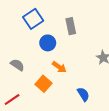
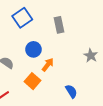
blue circle: (48, 43) -> (33, 49), moved
orange arrow: (59, 67) -> (48, 65), turned -88

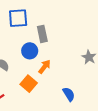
blue square: (22, 18) -> (18, 18), turned 30
gray rectangle: (59, 25) -> (42, 34), moved

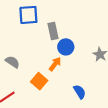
blue circle: (30, 51) -> (66, 47), moved

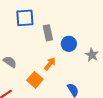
blue circle: (66, 47) -> (69, 44), moved

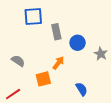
orange square: (35, 80) -> (43, 79), turned 35

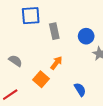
blue circle: (78, 43) -> (86, 36), moved
orange square: (43, 79) -> (41, 79), turned -35

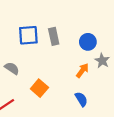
blue square: (31, 16) -> (28, 35), moved
orange arrow: (56, 63) -> (82, 71), moved

